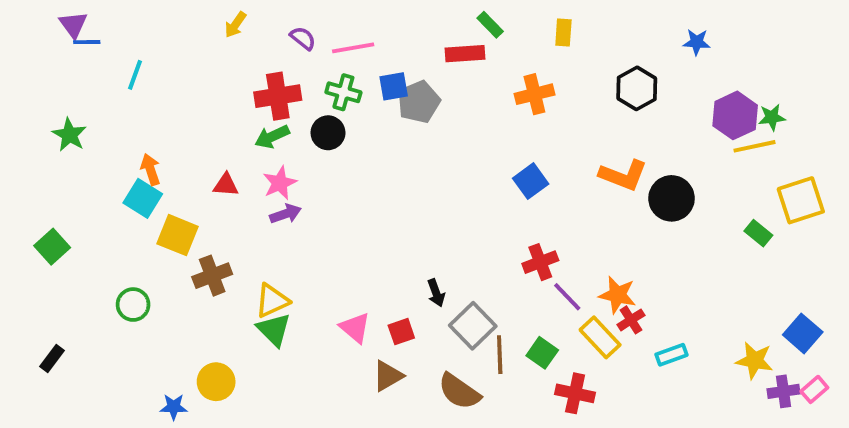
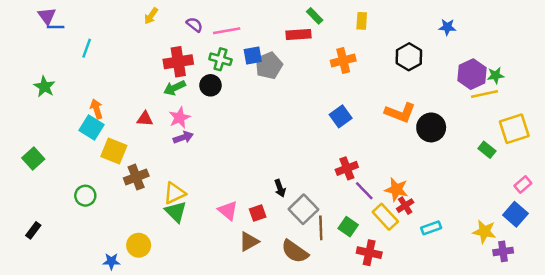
pink rectangle: (814, 389) -> (523, 184), moved

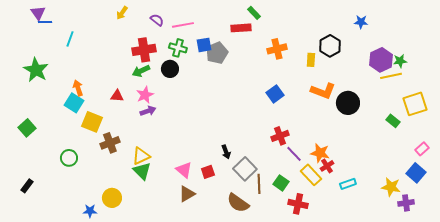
yellow rectangle: (362, 21) -> (311, 60), moved
green star: (44, 87) -> (36, 70), size x1.4
brown triangle: (249, 242) -> (187, 194), moved

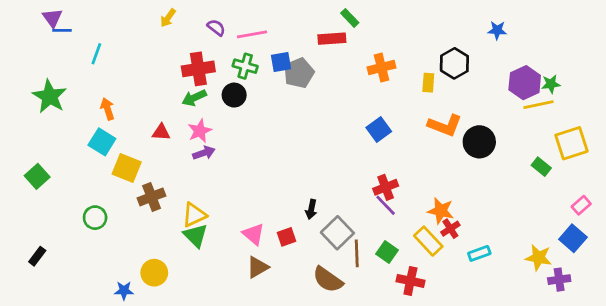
orange arrow: (78, 88) -> (107, 109), moved
black arrow: (226, 152) -> (311, 209), turned 32
purple line: (294, 154) -> (386, 205), moved

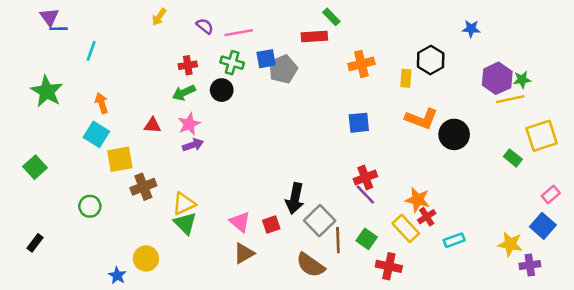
red cross: (198, 69) -> (188, 65), size x0.6
blue square: (379, 129) -> (359, 123), turned 30
yellow square: (127, 168) -> (120, 159), turned -32
black arrow: (311, 209) -> (295, 198), size x1.6
blue star: (124, 291) -> (117, 275), turned 30

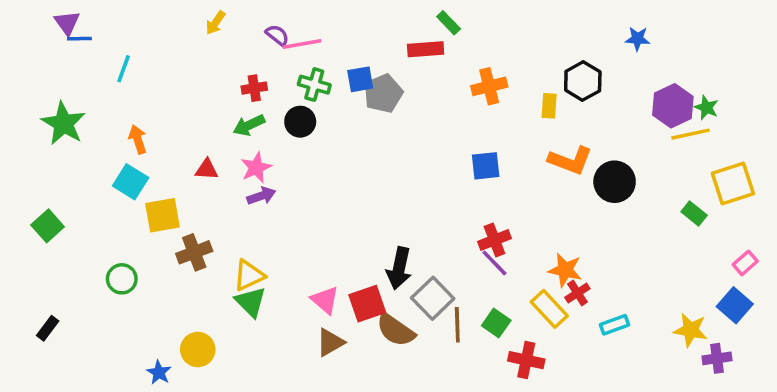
pink line: (239, 33) -> (302, 44), moved
green star: (522, 80) -> (706, 108), turned 30
red square: (271, 225) -> (367, 304), size x1.5
brown semicircle: (310, 265) -> (396, 330), moved

